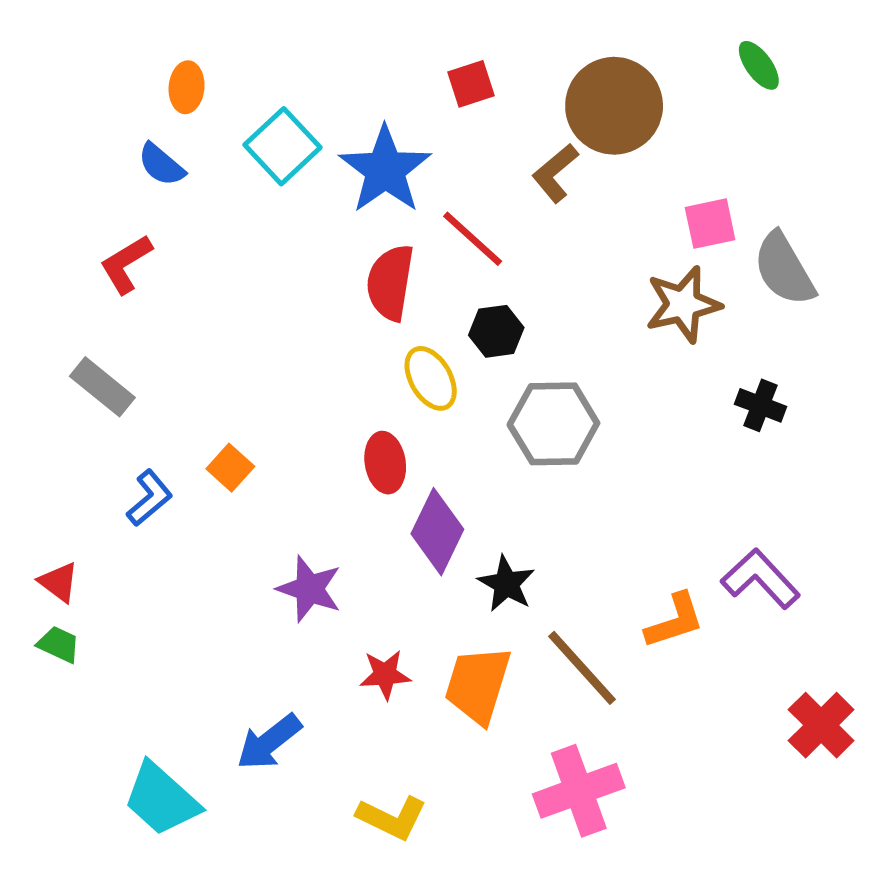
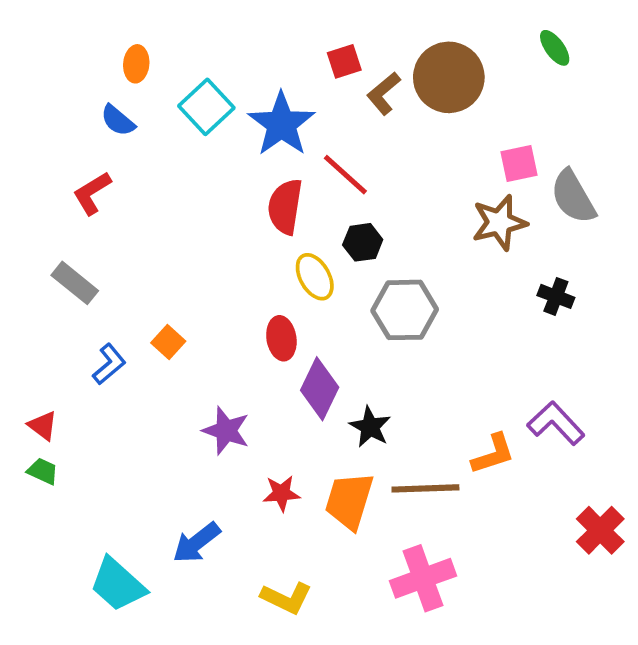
brown L-shape: (555, 173) -> (384, 93), moved
brown line: (582, 668) -> (425, 488), turned -50

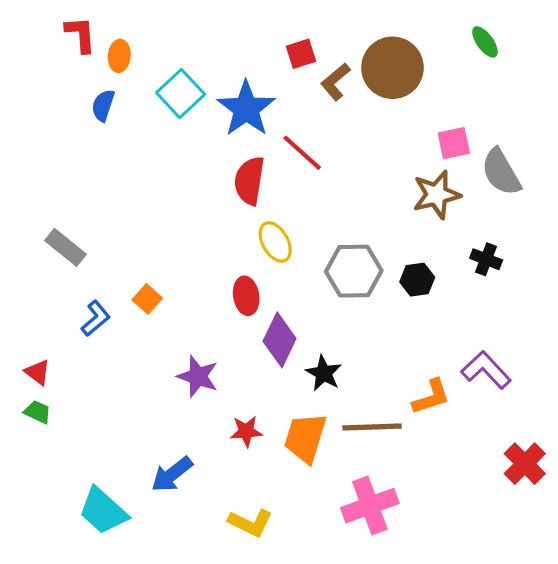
blue semicircle: (118, 120) -> (103, 105), turned 68
red L-shape: (92, 193) -> (81, 34), moved, turned 117
black hexagon: (363, 242) -> (417, 280), moved

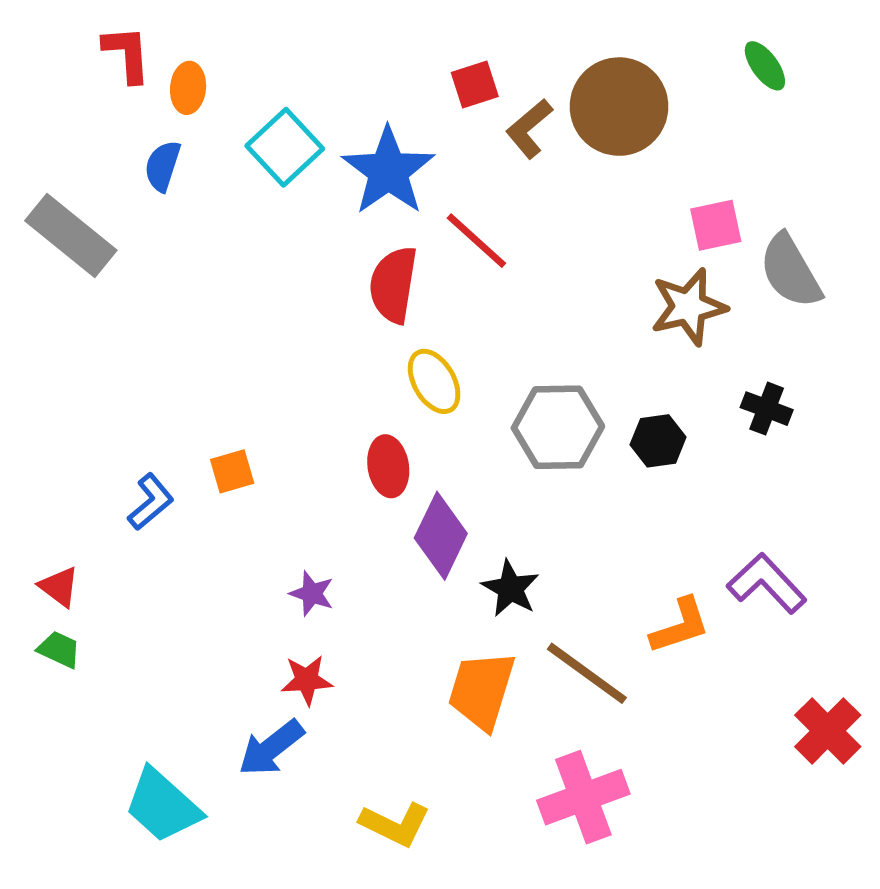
gray rectangle: (65, 247) -> (71, 235), moved, size x1.4
orange square: (147, 299) -> (232, 471), turned 32
purple star: (198, 376) -> (312, 594), size x0.7
brown line: (372, 427) -> (587, 673), turned 38
red star: (246, 431) -> (307, 680), moved

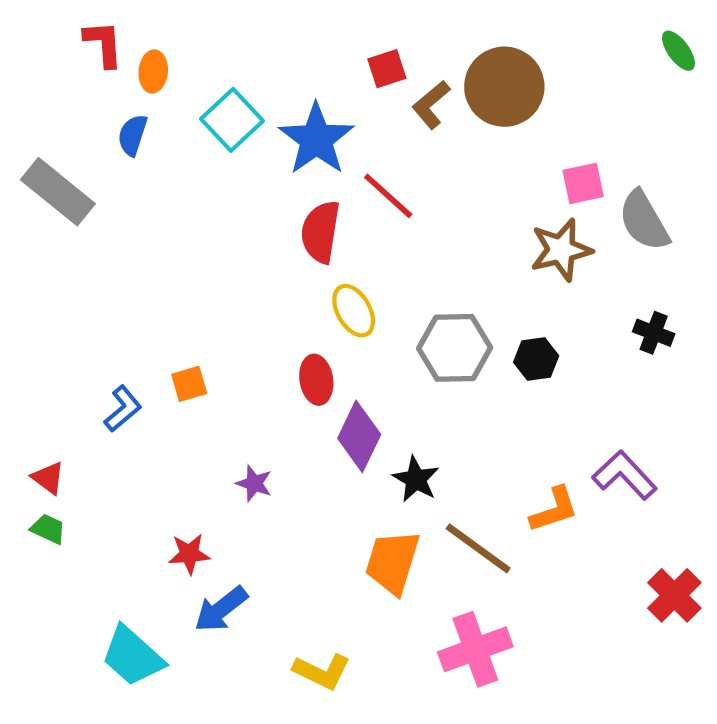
green ellipse: (765, 66) -> (679, 51), moved
black cross: (767, 409) -> (654, 333), moved
red star: (307, 680) -> (189, 554), moved

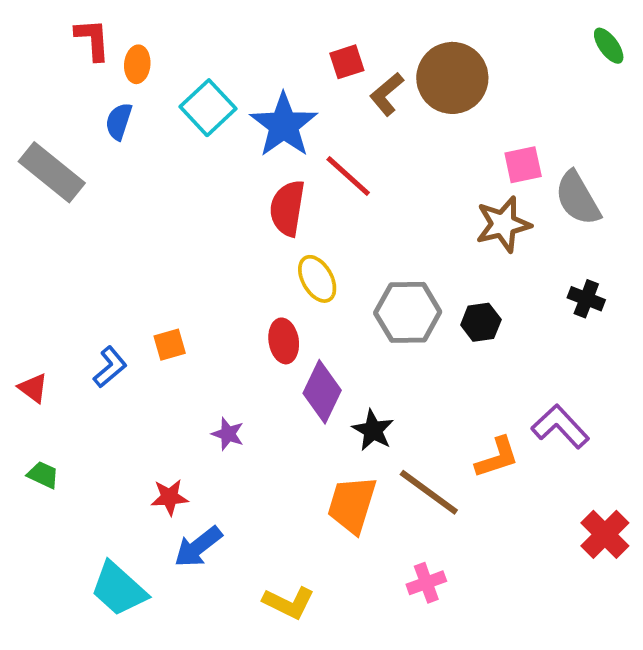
red triangle: (48, 478) -> (33, 388), moved
pink cross: (475, 649) -> (426, 583), size x0.6

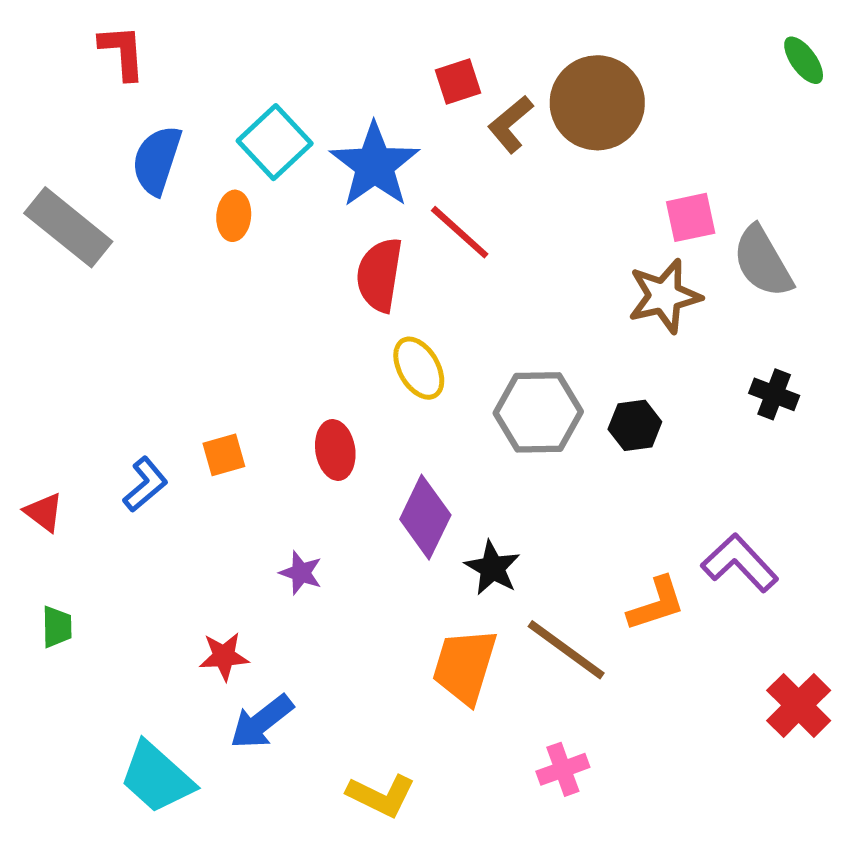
orange ellipse: (137, 64) -> (234, 216), moved
blue semicircle: (119, 121) -> (157, 160), size x1.4
red ellipse: (284, 341) -> (335, 450), moved
green trapezoid: (43, 475) -> (57, 627), turned 64

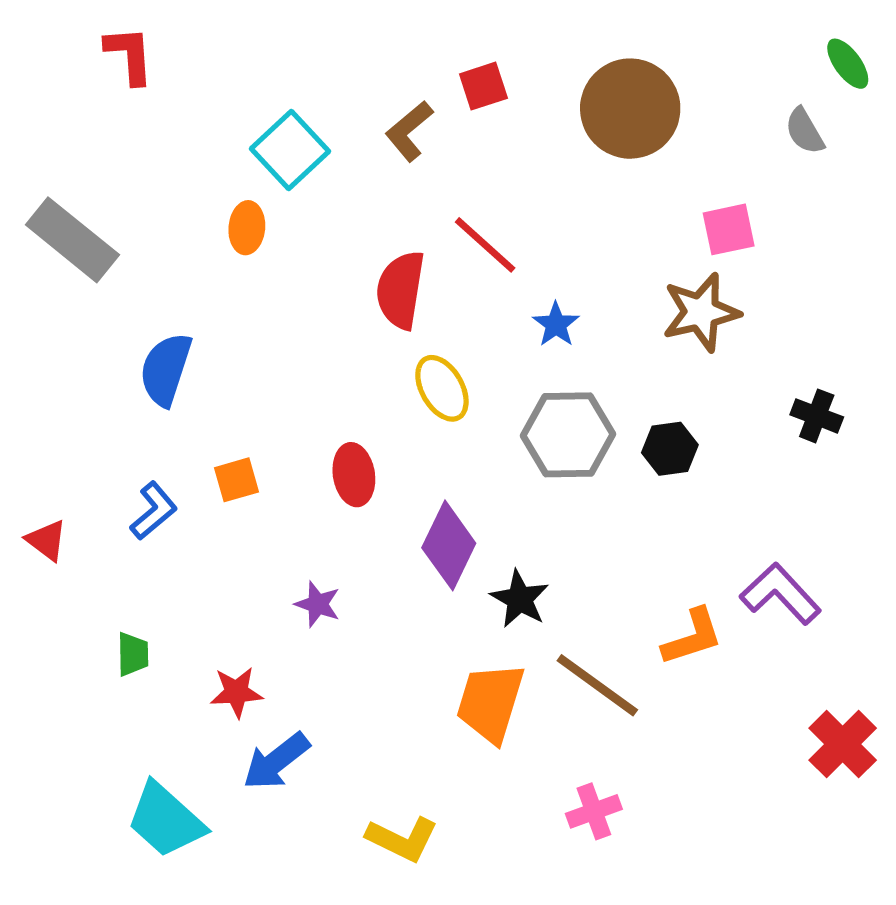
brown L-shape: (510, 124) -> (409, 131), moved
blue semicircle: (157, 160) -> (166, 369), moved
blue star: (375, 165) -> (556, 324), moved, size x0.5
gray semicircle: (763, 262) -> (805, 131), moved, size x0.6
green trapezoid: (57, 627) -> (133, 654), moved

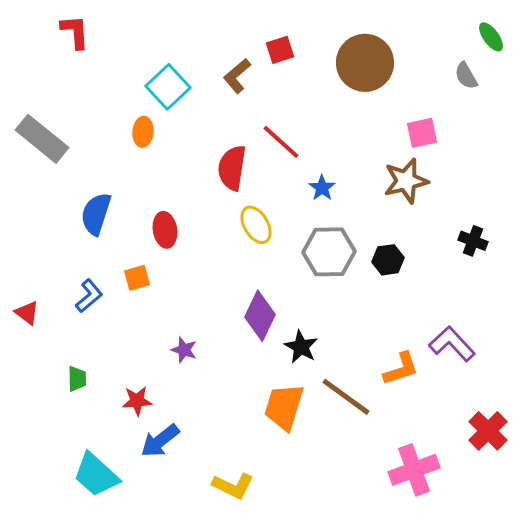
red ellipse: (354, 475) -> (165, 230), moved
pink cross: (594, 811) -> (414, 470), moved, size x1.6

